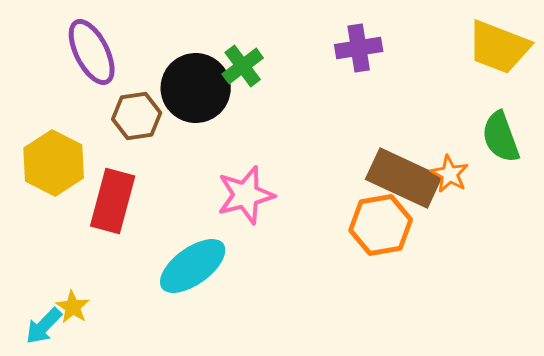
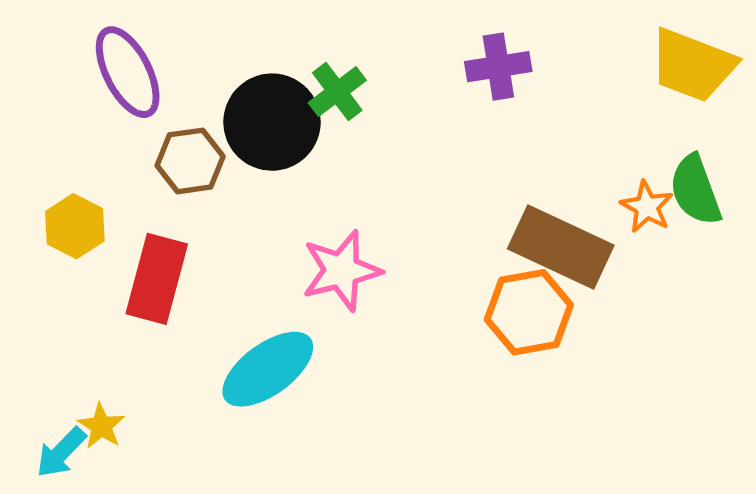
yellow hexagon: (54, 163) -> (75, 226), size x0.7
orange star: (450, 174) -> (647, 207), moved

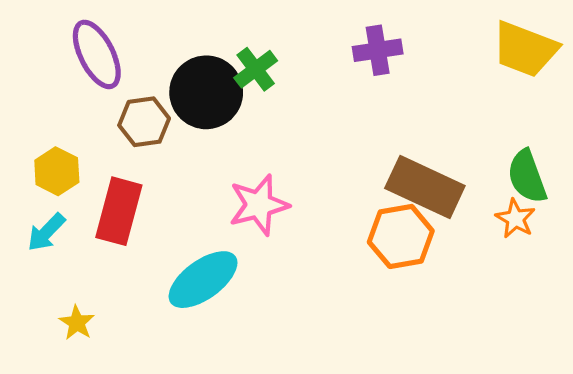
green semicircle: (695, 190) -> (527, 176), moved
orange star: (647, 207) -> (515, 219), moved
cyan arrow: (61, 452) -> (46, 232), moved

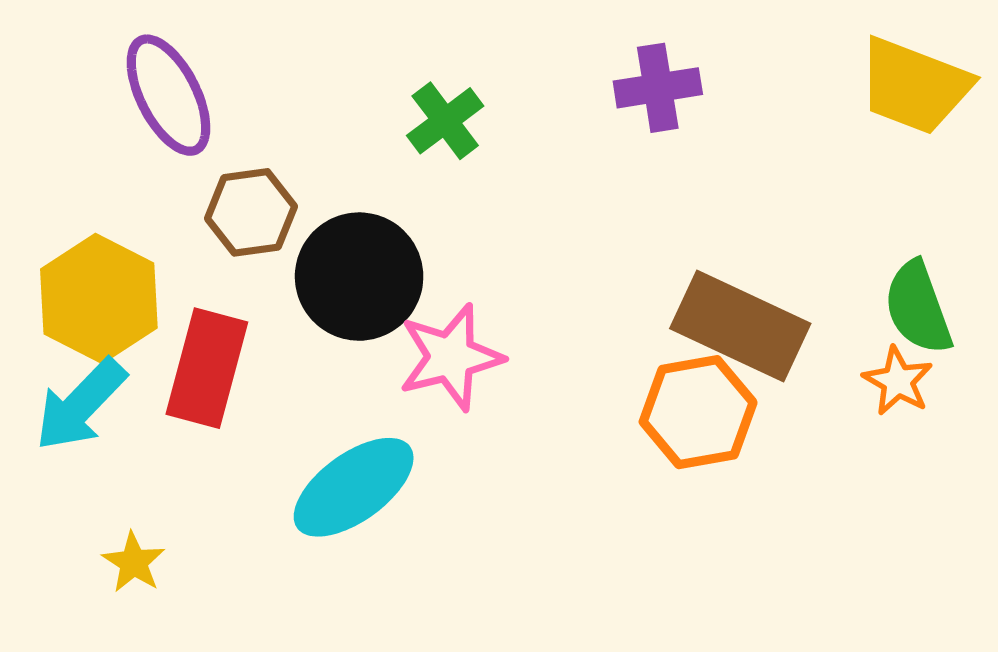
black circle: (206, 92) -> (359, 277), moved
yellow hexagon: (57, 171) -> (99, 299), size x1.5
cyan arrow: (46, 232) -> (81, 405), size x1.4

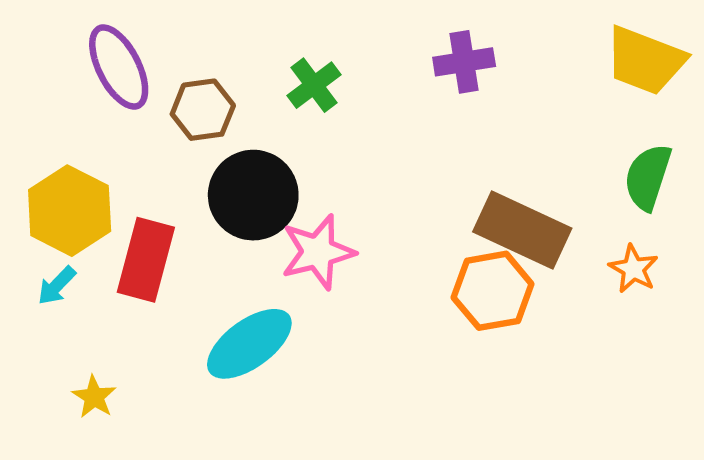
brown hexagon: (251, 212) -> (203, 110), moved
green semicircle: (918, 308) -> (648, 177), moved, turned 38
cyan arrow: (81, 405) -> (57, 286), size x0.6

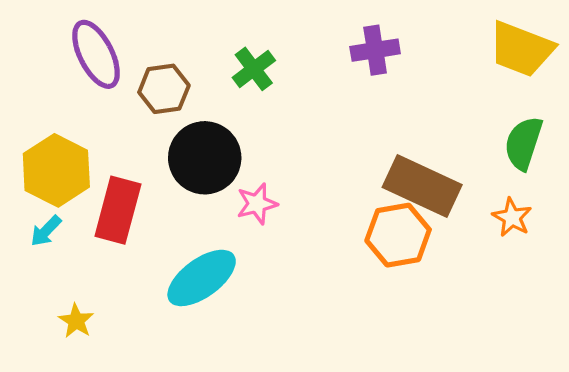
pink star: (318, 252) -> (257, 204), size x0.7

